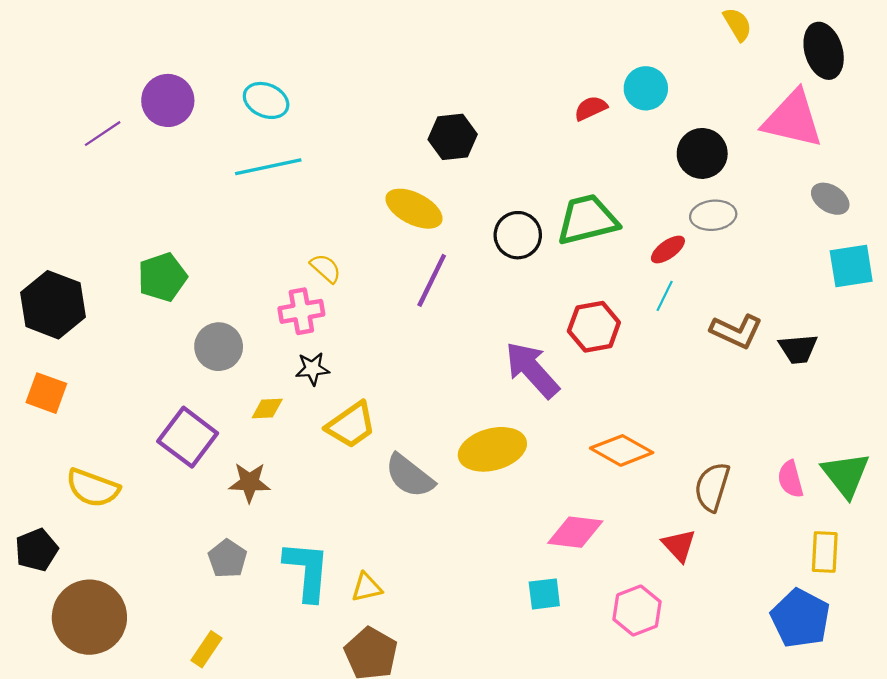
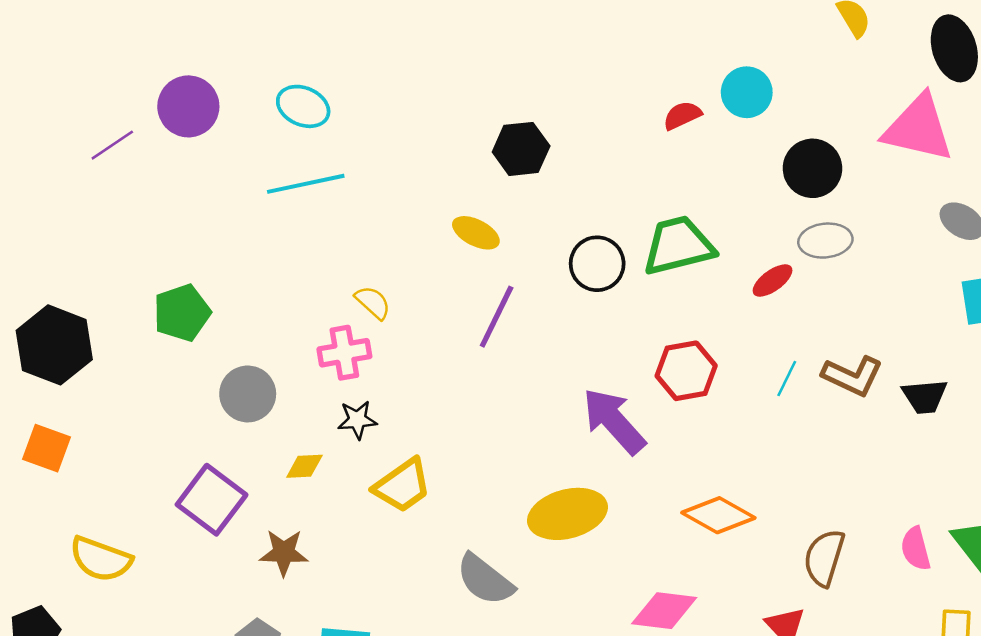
yellow ellipse: (414, 209) -> (476, 233), size x0.7
cyan line: (665, 296) -> (787, 379), moved
gray semicircle: (410, 476) -> (485, 580), moved

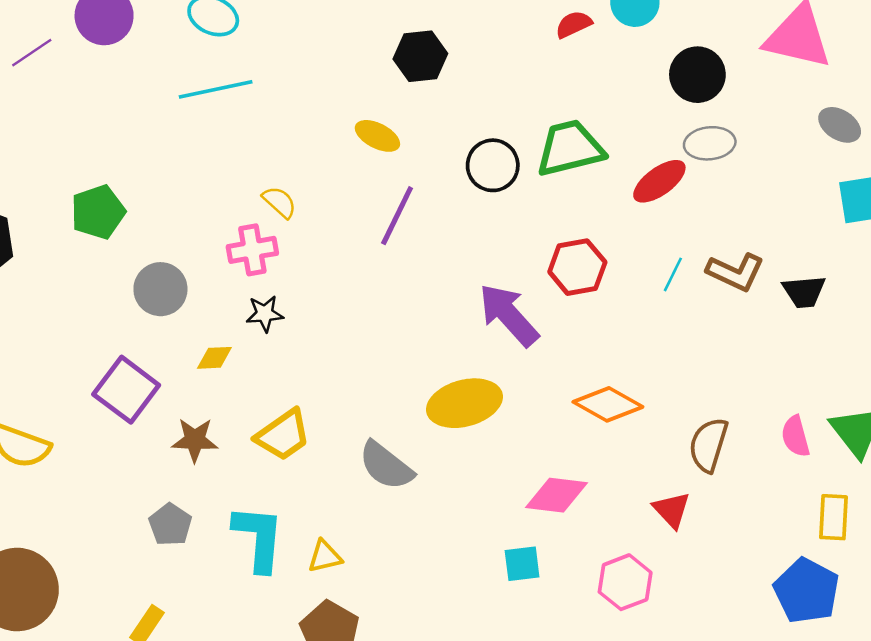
red ellipse: (773, 281) -> (659, 181), size x1.4
yellow trapezoid: (402, 486) -> (283, 435), moved

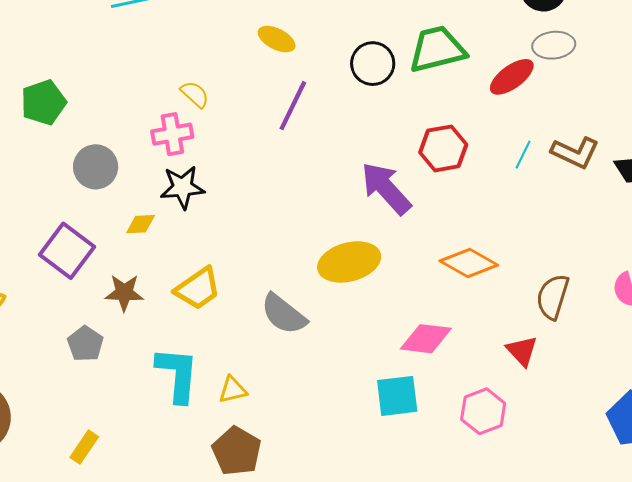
black star: (265, 314) -> (182, 187), size x1.4
gray pentagon: (170, 525) -> (85, 344), moved
cyan square: (522, 564) -> (397, 396), size x1.4

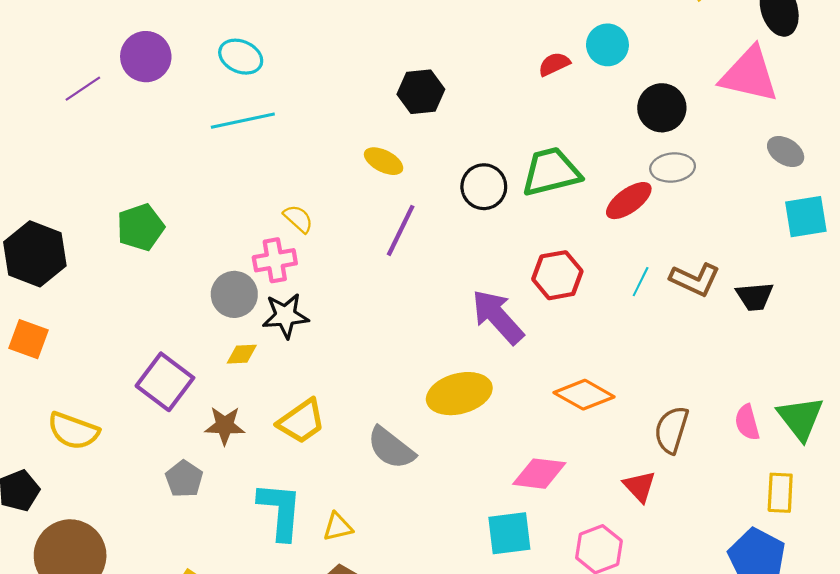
gray circle: (96, 167) -> (234, 294), moved

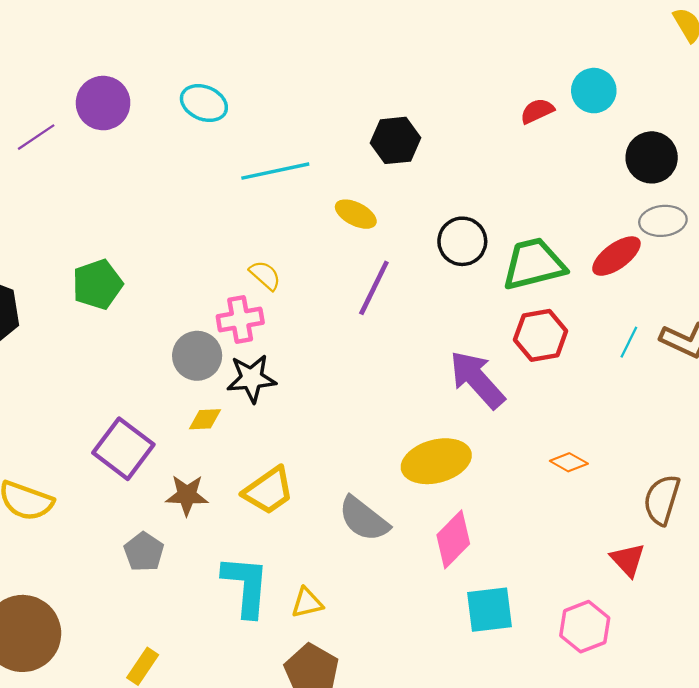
cyan line: (243, 121) -> (275, 171), moved
green trapezoid: (551, 172) -> (534, 264), moved
orange diamond: (584, 395) -> (569, 462), size x0.6
pink diamond: (539, 474) -> (453, 539), moved, turned -52

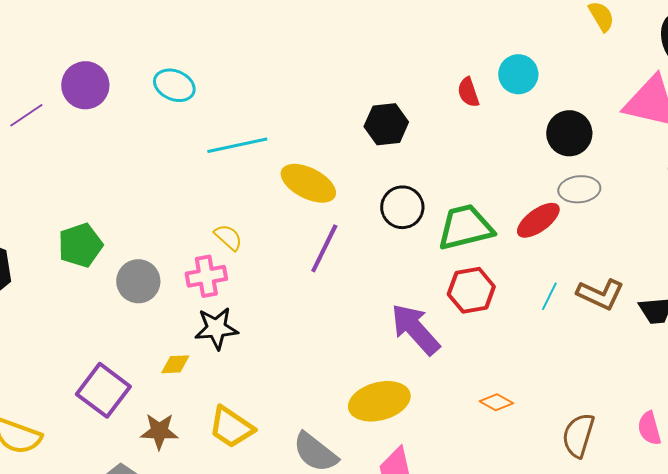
red semicircle: (537, 111) -> (468, 92), turned -84
black hexagon: (395, 140) -> (386, 124), moved
yellow ellipse: (356, 214) -> (308, 183), size x1.5
gray circle: (197, 356) -> (138, 281), moved
yellow trapezoid: (269, 491) -> (231, 427), turned 69

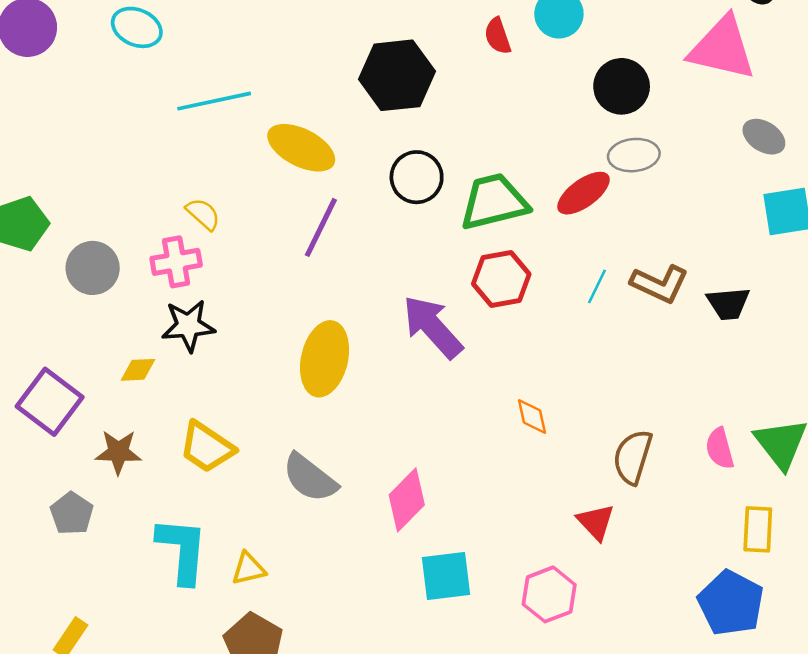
black hexagon: (386, 124) -> (397, 75), size x1.4
yellow ellipse: (379, 401) -> (325, 359), moved, turned -62
orange diamond: (496, 402) -> (532, 416), turned 48

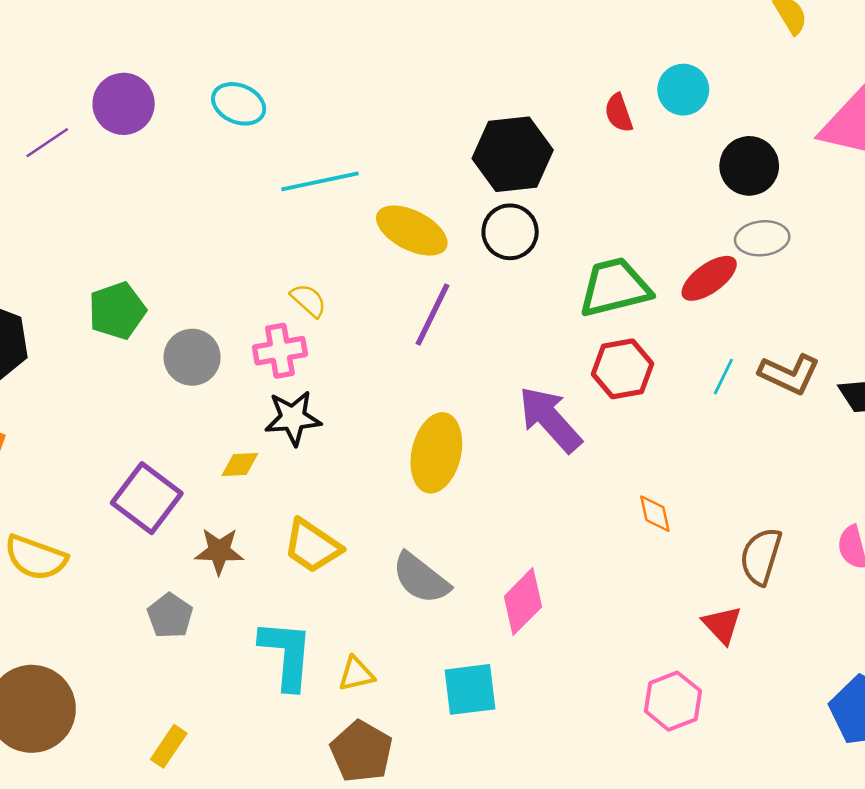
black circle: (417, 177) -> (510, 232), moved
cyan square: (446, 576) -> (470, 689), moved

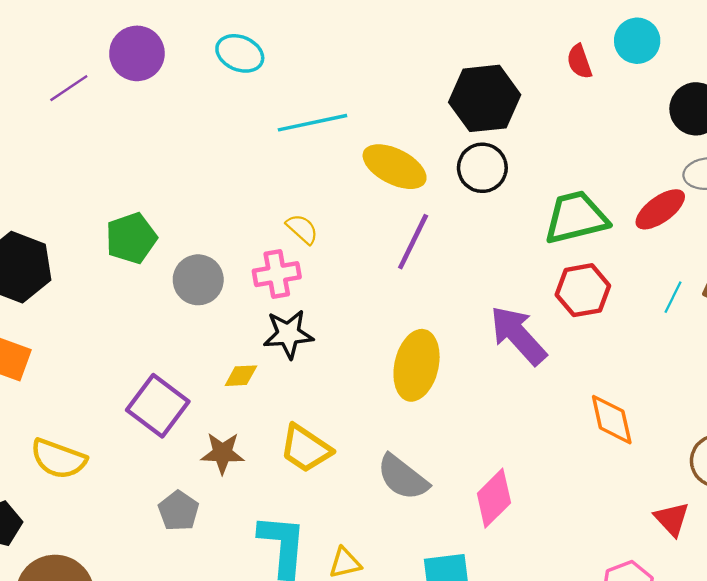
orange diamond: (655, 514) -> (612, 420), size x1.5

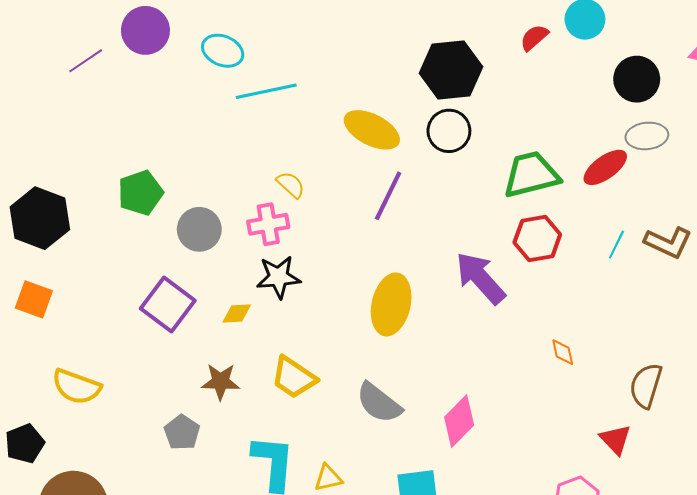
cyan ellipse: (240, 53) -> (223, 51), moved
red semicircle: (579, 62) -> (534, 37), turned 68
cyan line: (313, 123) -> (266, 91), moved
purple square: (158, 406) -> (168, 304), moved
orange diamond: (612, 420) -> (563, 352), size x0.6

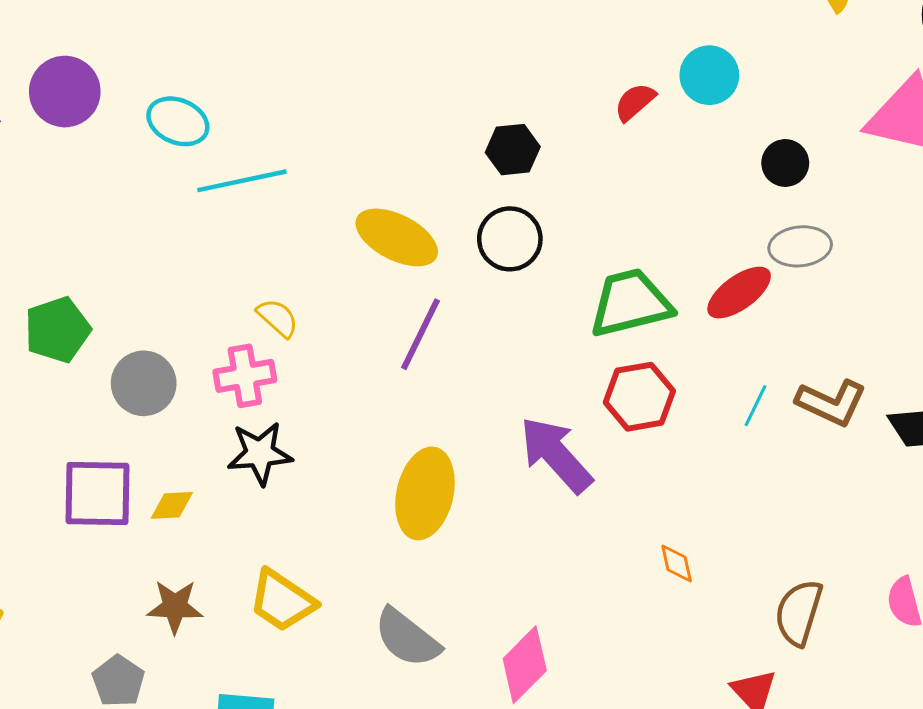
black hexagon: (451, 70) -> (513, 150), size x0.6
black circle: (637, 79) -> (785, 163), size x0.7
purple square: (168, 304) -> (98, 493), turned -36
yellow diamond: (237, 314) -> (172, 505), moved

